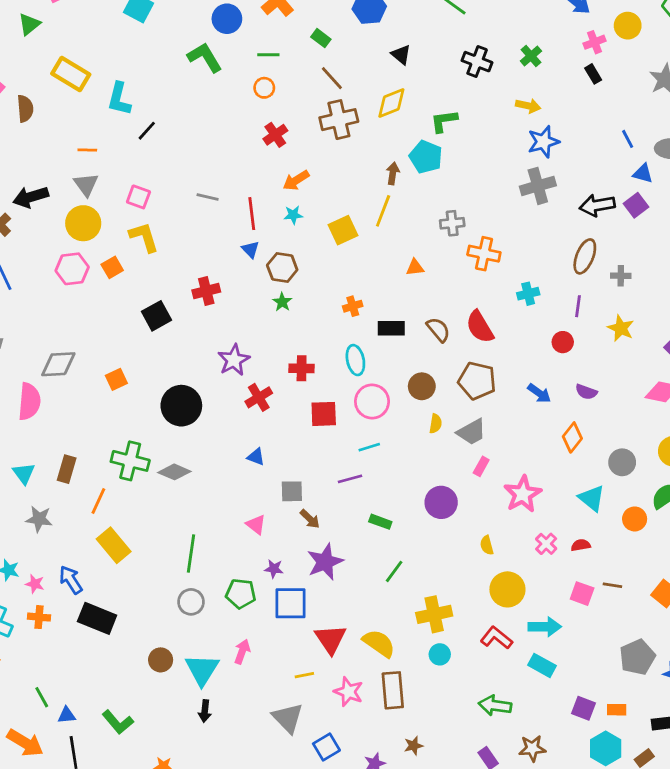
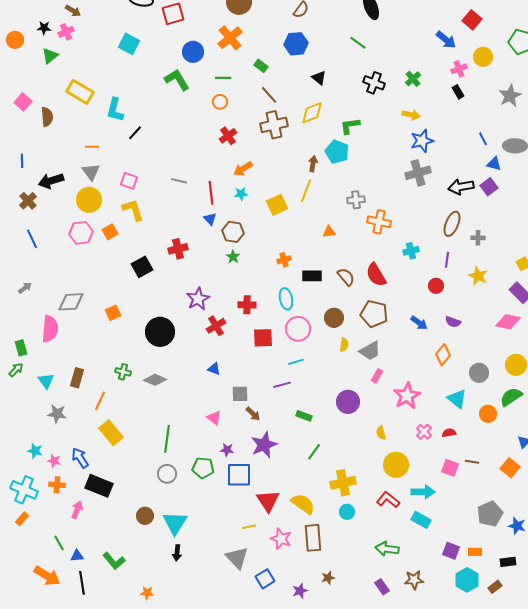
green cross: (130, 461) -> (123, 372), size x0.6
pink arrow: (242, 652) -> (77, 510), moved

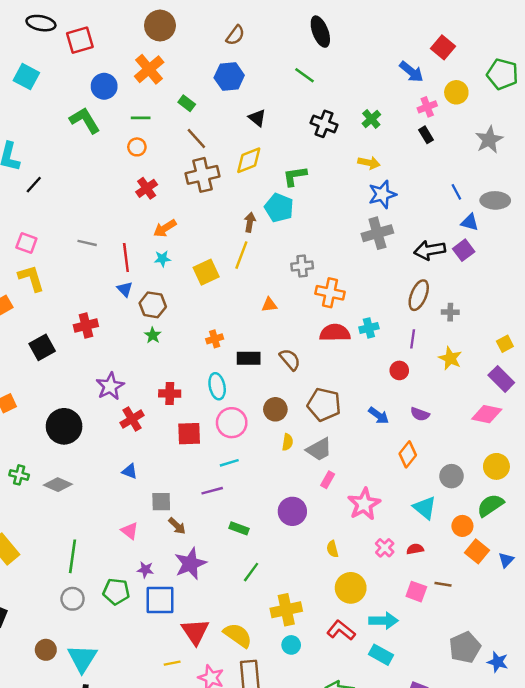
red semicircle: (376, 275) -> (335, 333), moved, turned 120
orange square: (510, 468) -> (477, 551), moved

